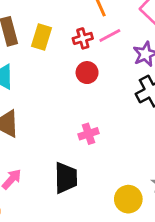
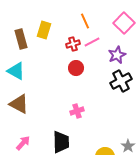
yellow rectangle: (42, 37) -> (44, 30), moved

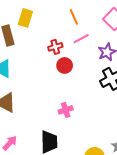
yellow rectangle: (44, 30) -> (25, 18), moved
red cross: (73, 44) -> (55, 47), moved

